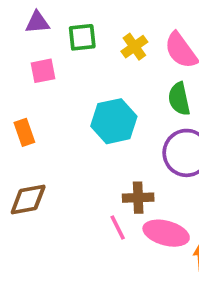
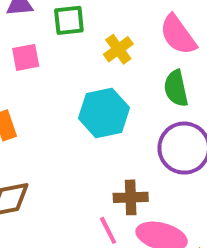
yellow cross: (134, 47) -> (118, 49), moved

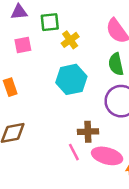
yellow cross: (118, 49) -> (70, 40), moved

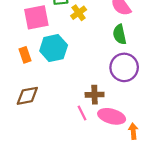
pink square: (23, 45) -> (36, 17), size x1.6
cyan hexagon: (71, 79) -> (54, 48), moved

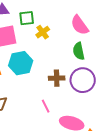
brown cross: (95, 95) -> (57, 78), moved
pink line: (82, 113) -> (46, 106), moved

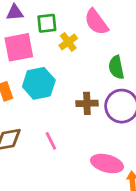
pink semicircle: (80, 25) -> (96, 22), moved
pink line: (46, 106) -> (51, 141), moved

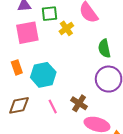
cyan hexagon: (39, 83) -> (43, 75), moved
brown cross: (87, 103) -> (79, 103), moved, turned 35

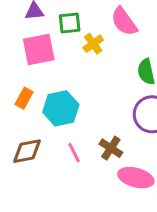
orange rectangle: (17, 67) -> (24, 98), turned 48

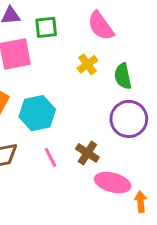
yellow cross: (93, 44) -> (87, 64), moved

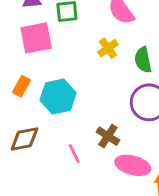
pink line: (51, 157) -> (74, 154), moved

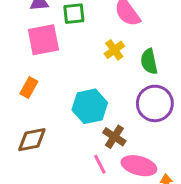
cyan hexagon: (58, 97) -> (90, 106), moved
pink line: (74, 154) -> (100, 164), moved

